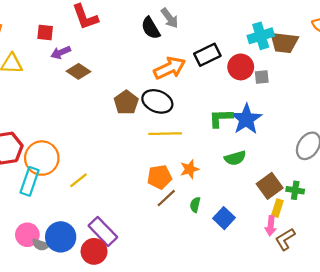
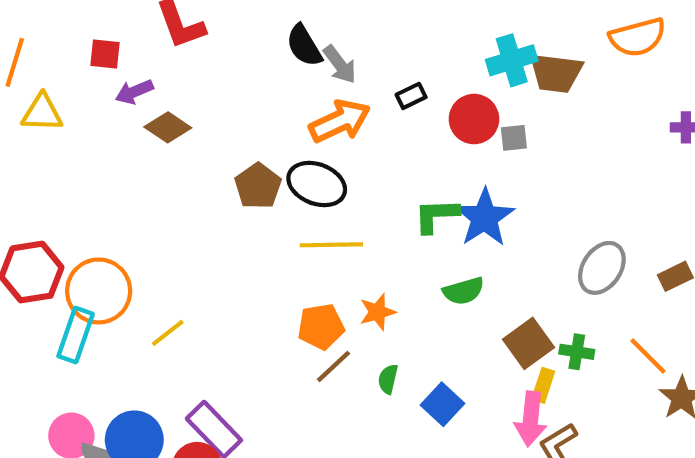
gray arrow: (170, 18) -> (340, 64), moved
black rectangle: (207, 55) -> (411, 96), size x0.6
pink arrow: (271, 226) -> (531, 419), size x1.4

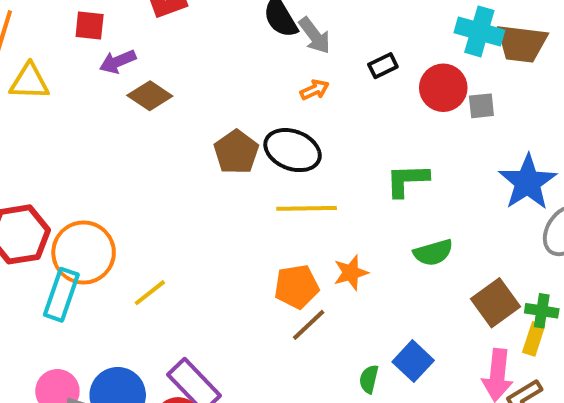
cyan cross: (512, 60) -> (479, 31), turned 33
orange arrow: (340, 121) -> (315, 90), size x0.5
blue star: (484, 218) -> (528, 182), moved
green semicircle: (388, 379) -> (369, 379), moved
yellow rectangle: (543, 385) -> (534, 339), moved

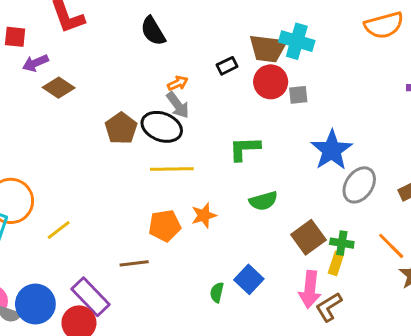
gray arrow: (315, 35) -> (178, 105), moved
brown trapezoid: (522, 44) -> (268, 48), moved
brown line: (309, 325) -> (134, 263), moved, turned 36

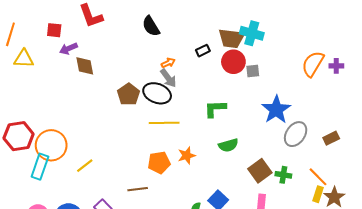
orange semicircle: (384, 25) -> (313, 64), moved, turned 136
brown diamond: (59, 88) -> (85, 66), turned 45
yellow rectangle: (336, 263) -> (318, 194), moved

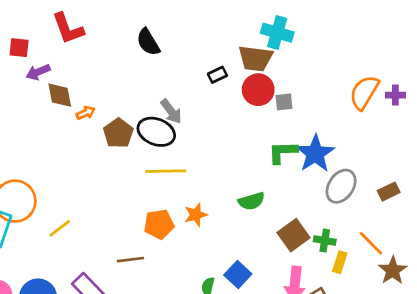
cyan cross: (252, 33) -> (277, 33), moved
orange arrow: (168, 63) -> (86, 113), moved
green L-shape: (215, 109) -> (283, 152), moved
yellow rectangle: (318, 194) -> (340, 262), moved

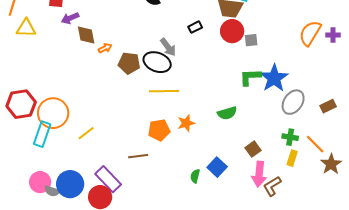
black rectangle: (217, 75) -> (195, 27), moved
brown pentagon: (118, 133) -> (129, 63), turned -30
brown square: (294, 235) -> (253, 149), moved, size x0.7
green cross: (325, 241) -> (290, 137), moved

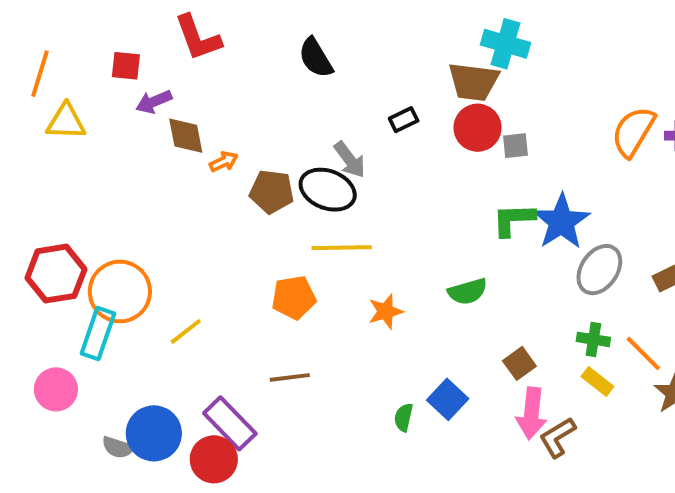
orange pentagon: (159, 130) -> (294, 298), moved
yellow rectangle: (292, 158) -> (597, 381), turned -70
pink circle: (40, 182) -> (56, 389), moved

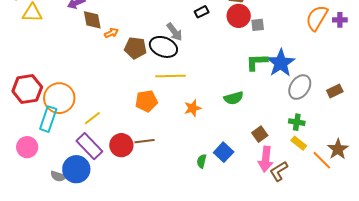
orange line: (643, 353) -> (322, 160), moved
purple rectangle: (230, 423) -> (89, 146), moved
red circle: (214, 459) -> (121, 145), moved

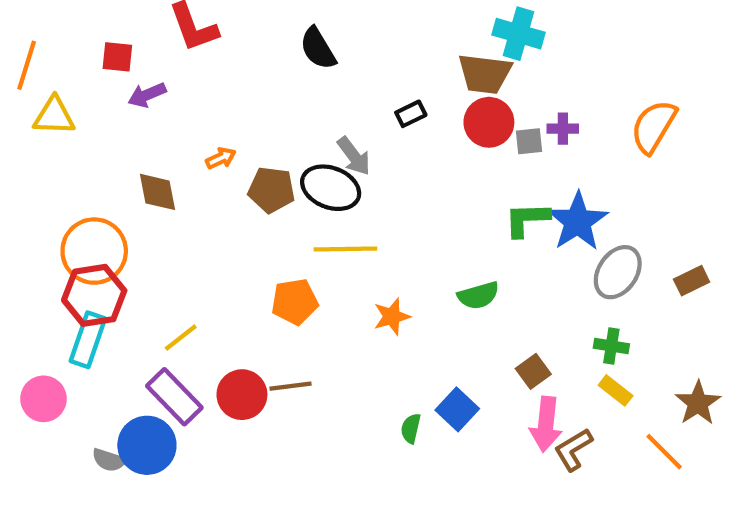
brown diamond: (92, 20) -> (157, 192), moved
purple cross: (340, 20) -> (563, 129), moved
red hexagon: (27, 89) -> (94, 295), moved
orange circle: (59, 98) -> (94, 251), moved
orange line: (322, 160) -> (664, 452), moved

